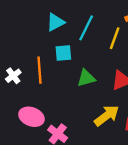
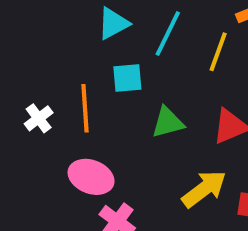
pink ellipse: (31, 117) -> (91, 177), moved

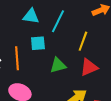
cyan triangle: (113, 23) -> (31, 16), turned 36
yellow line: (218, 52) -> (83, 41), moved

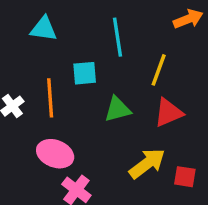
cyan triangle: (31, 16) -> (44, 29), moved
cyan line: (58, 21) -> (118, 37), turned -35

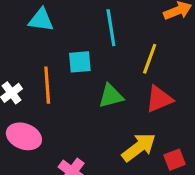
pink ellipse: (55, 154) -> (24, 136), moved
red square: (185, 177) -> (175, 160), turned -30

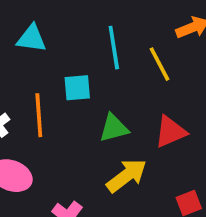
yellow line: (150, 59) -> (160, 64), moved, turned -48
yellow arrow: (139, 147) -> (127, 176), moved

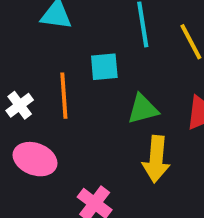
yellow arrow: (127, 176) -> (156, 159), turned 132

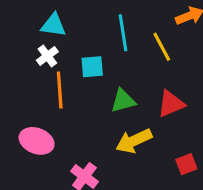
white cross: (20, 105) -> (47, 56), moved
yellow arrow: (156, 159) -> (134, 141), turned 60

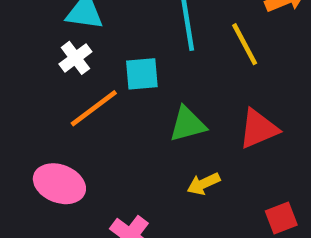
orange line: (60, 90) -> (94, 108), turned 57
yellow arrow: (134, 141) -> (204, 184), size x0.6

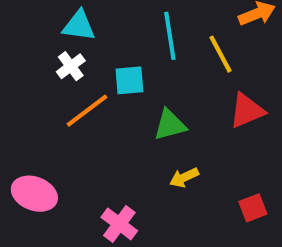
red triangle: (258, 129) -> (247, 111), moved
pink ellipse: (59, 184) -> (34, 194), moved

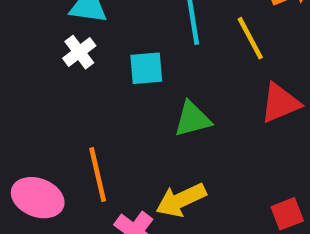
orange line: (87, 111) -> (98, 175), moved, turned -66
yellow arrow: (184, 177) -> (181, 200), moved, size x1.5

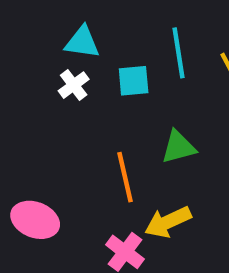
cyan square: (146, 68) -> (134, 81), moved
orange line: (98, 175) -> (125, 177), moved

